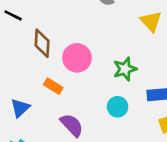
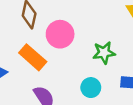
orange rectangle: (53, 86) -> (33, 57), size x1.5

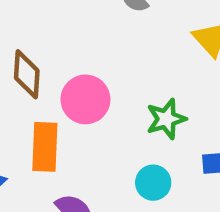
orange rectangle: (33, 57) -> (45, 147), turned 60

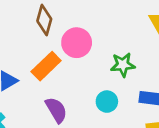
orange rectangle: (45, 147) -> (46, 66), turned 32

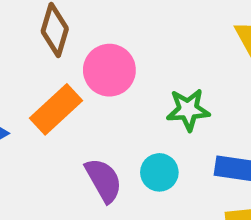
purple semicircle: (56, 110) -> (104, 180), moved

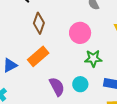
pink circle: (109, 70) -> (80, 33), moved

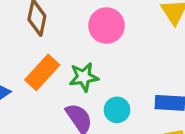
green star: (93, 59) -> (84, 77), moved

